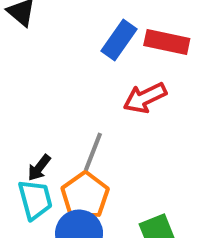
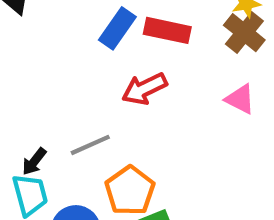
gray line: (93, 152) -> (90, 145), turned 45
orange pentagon: (85, 196) -> (130, 191), moved

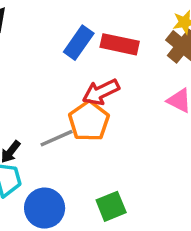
orange pentagon: (130, 191) -> (89, 121), moved

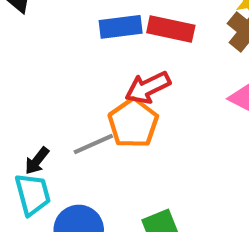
blue rectangle: (79, 43) -> (121, 27), turned 48

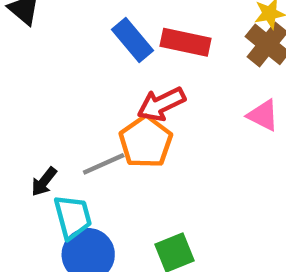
blue rectangle: (121, 27) -> (132, 40), turned 57
cyan trapezoid: (33, 194) -> (73, 217), moved

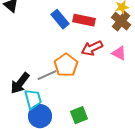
red arrow: (161, 104) -> (92, 48), moved
black arrow: (44, 182) -> (20, 83), size x1.6

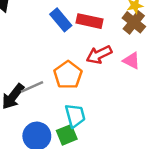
gray line: (47, 75) -> (32, 87), moved
cyan trapezoid: (33, 99) -> (75, 116), moved
green square: (79, 115) -> (67, 135), moved

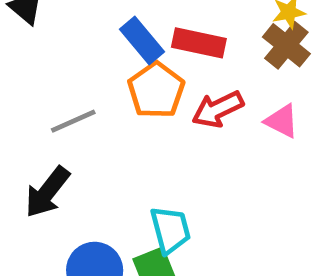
orange pentagon: (68, 75) -> (156, 90), moved
gray line: (32, 87) -> (73, 121), moved

